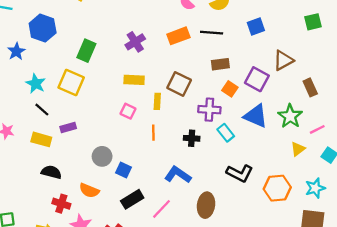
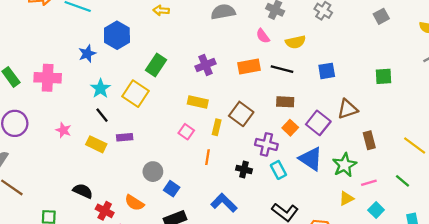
black semicircle: (51, 172) -> (83, 191), moved

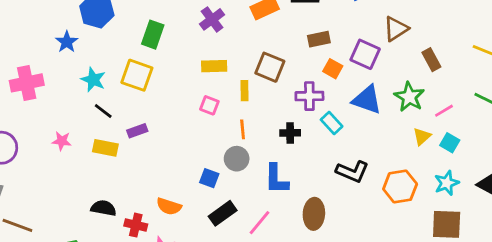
gray circle: (153, 172) -> (237, 159), moved
blue L-shape: (224, 203) -> (276, 179), turned -120
cyan square: (376, 210) -> (450, 143), moved

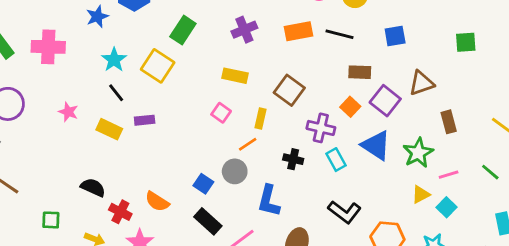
brown rectangle: (319, 39) -> (360, 72), moved
yellow rectangle: (244, 91) -> (260, 118), moved
orange line: (243, 129) -> (248, 144), turned 48
black rectangle: (223, 213) -> (208, 221), turned 64

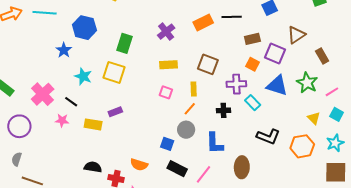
pink cross: (48, 47) -> (43, 94), moved, turned -30
black line: (116, 93) -> (71, 102), moved
yellow triangle: (421, 194) -> (314, 118), moved, turned -32

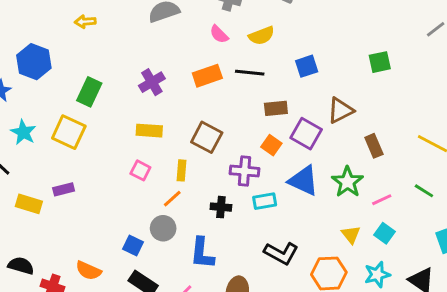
cyan rectangle: (253, 103) -> (265, 201), turned -63

